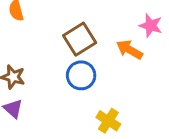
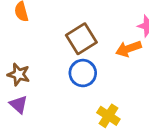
orange arrow: (129, 50) -> (128, 49), turned -50

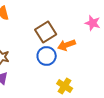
orange arrow: (128, 49) -> (67, 45), moved

